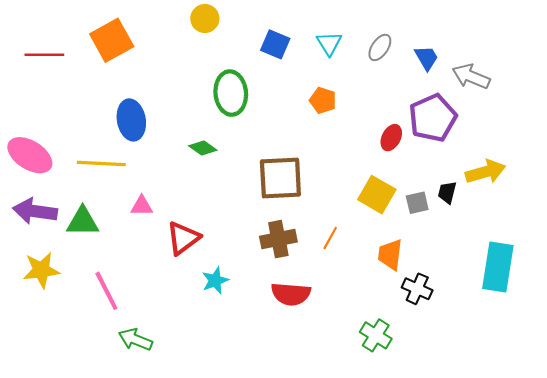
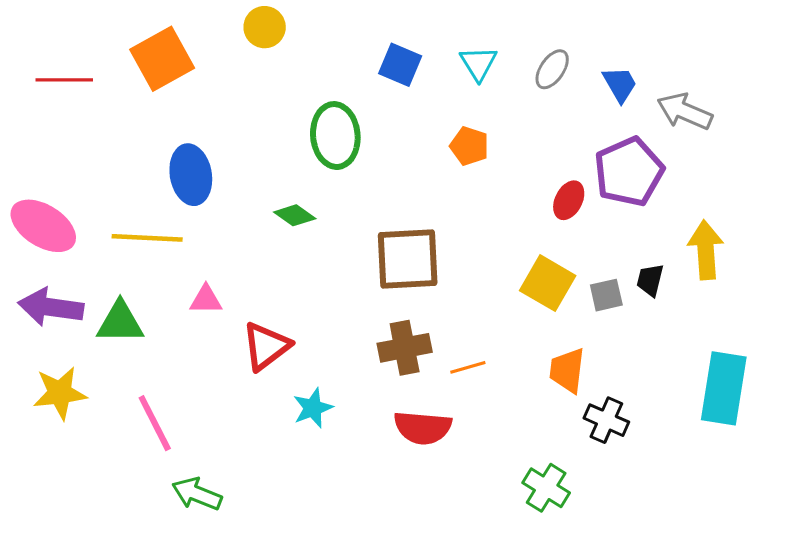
yellow circle: (205, 18) -> (265, 27), moved
yellow arrow: (486, 172) -> (706, 250), turned -78
orange line: (330, 238) -> (468, 367), moved, turned 45

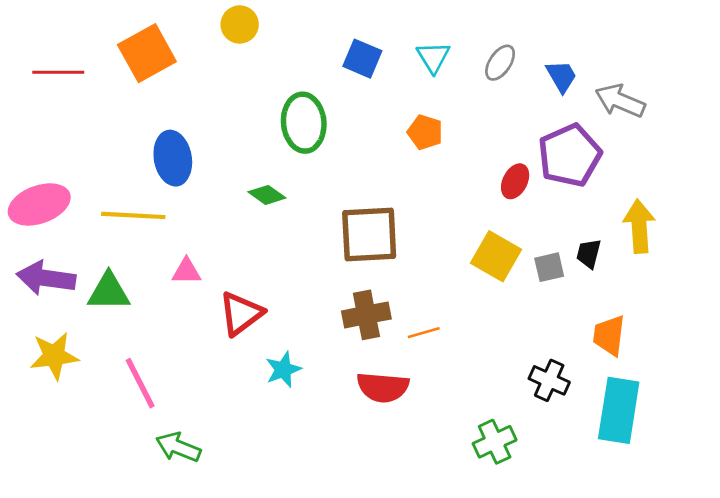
pink ellipse: (43, 226) -> (39, 204), turned -52
orange trapezoid: (567, 370) -> (609, 335), moved
cyan rectangle: (724, 388) -> (619, 410), moved
green cross: (546, 488) -> (495, 442), turned 33

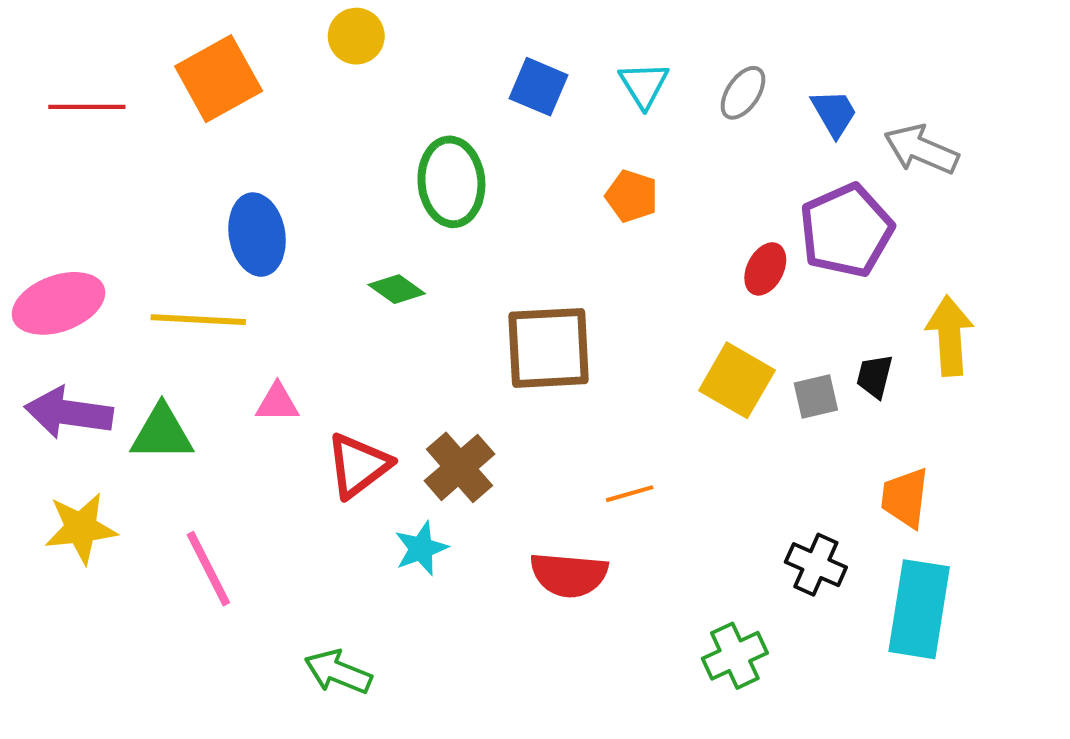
brown cross: (366, 315) -> (460, 467), moved, turned -30
green arrow: (178, 447) -> (338, 672), moved

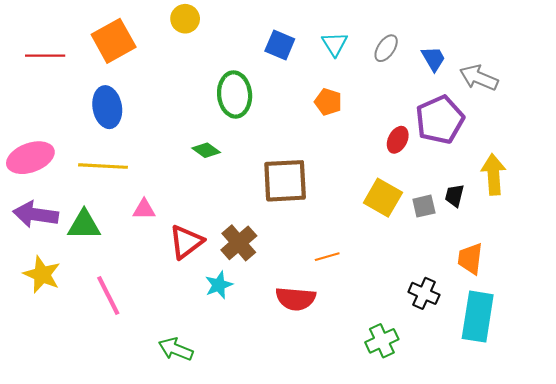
blue ellipse: (257, 235) -> (107, 107), moved
yellow star: (81, 528) -> (42, 274), turned 30

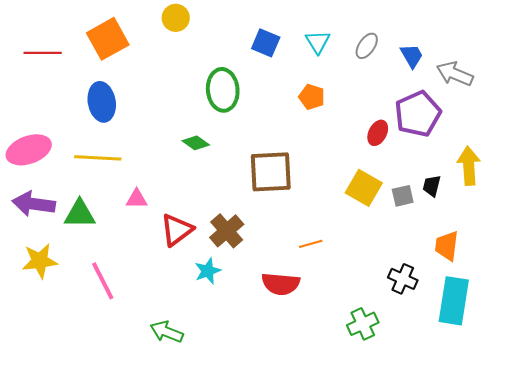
yellow star: (42, 274) -> (40, 261), turned -30

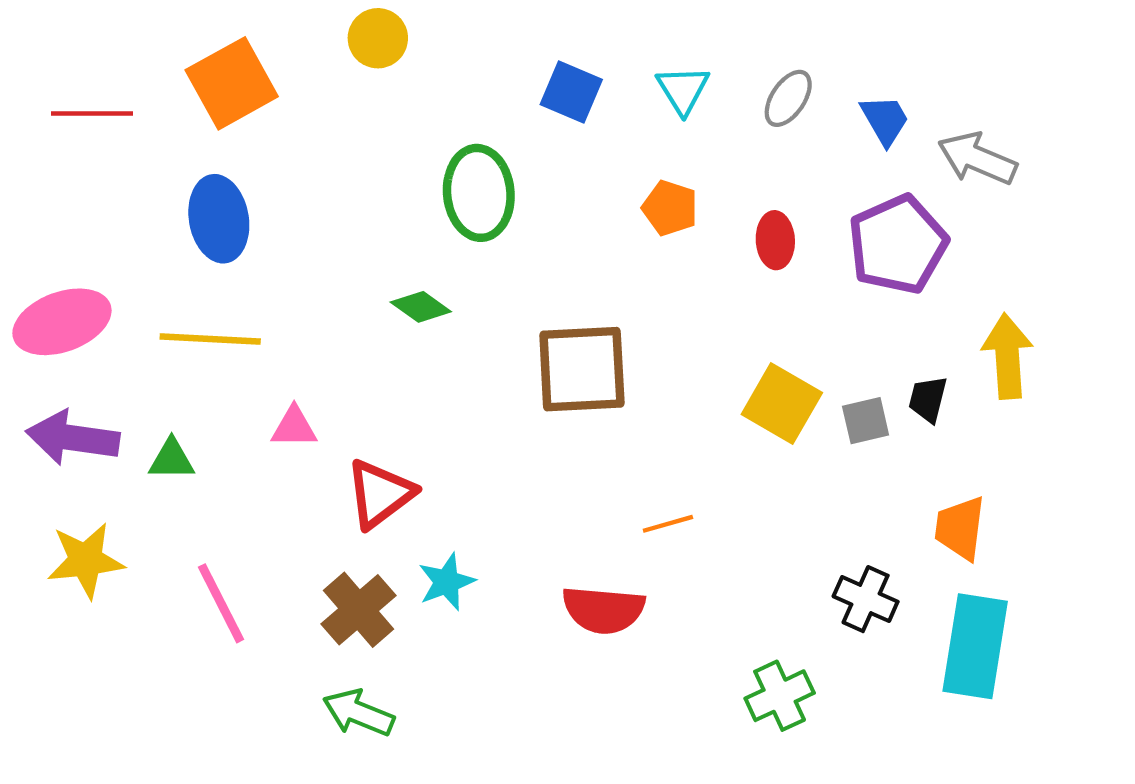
red ellipse: (378, 133) -> (775, 240), moved, turned -30
green triangle: (80, 214) -> (172, 459), size x0.7
brown cross: (227, 231) -> (358, 610), moved

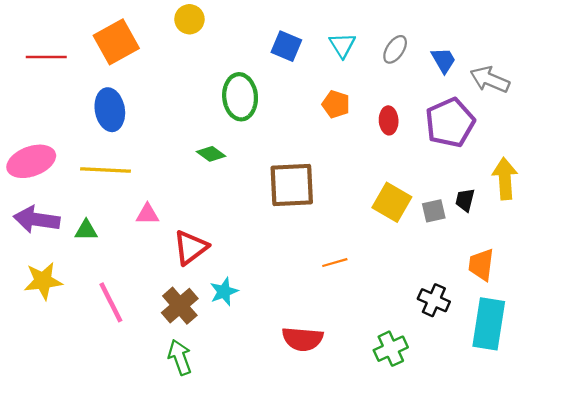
red semicircle: (603, 610) -> (302, 339), moved
green arrow: (358, 713) -> (180, 357), turned 48

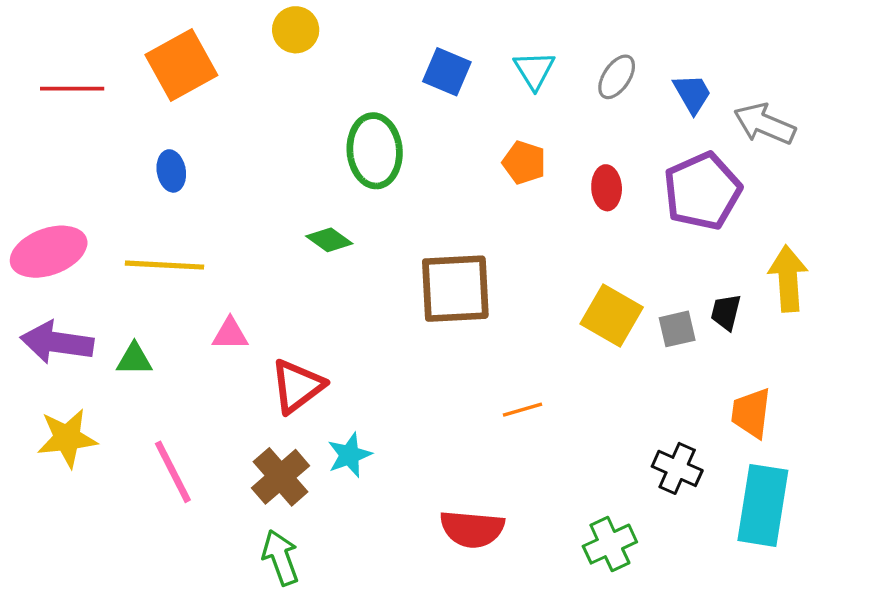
blue ellipse: (110, 110) -> (171, 171), size x0.6

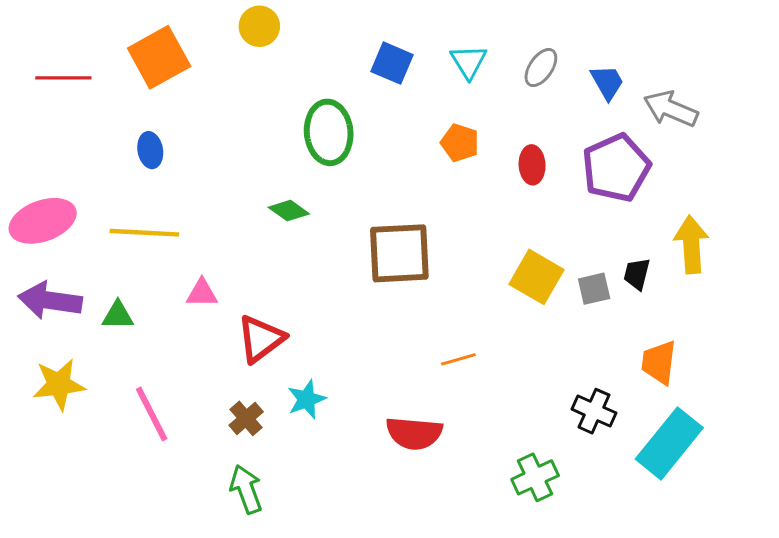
brown cross: (281, 477) -> (246, 418), size x0.7
cyan rectangle: (763, 505) -> (669, 443), turned 30
red semicircle: (472, 529) -> (414, 433), moved

